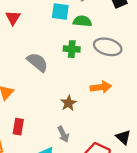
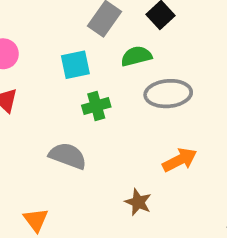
green semicircle: (82, 21) -> (136, 56), moved
green cross: (72, 49) -> (96, 106), moved

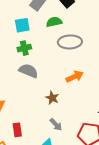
green cross: (96, 106) -> (24, 48), moved
gray semicircle: (68, 156) -> (28, 71), moved

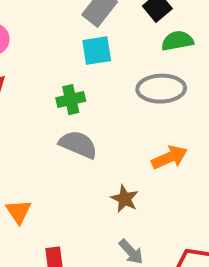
green semicircle: (54, 22) -> (177, 41), moved
cyan square: (22, 25) -> (97, 51), moved

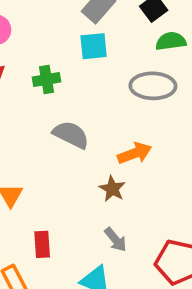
green cross: (71, 100) -> (47, 79), moved
orange arrow: (169, 157) -> (135, 153), moved

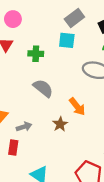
orange arrow: (135, 153) -> (77, 107), turned 60
gray arrow: (116, 240) -> (24, 127), moved, turned -80

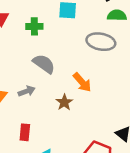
gray arrow: (24, 127) -> (27, 91), moved
red rectangle: (13, 147) -> (25, 132), moved

